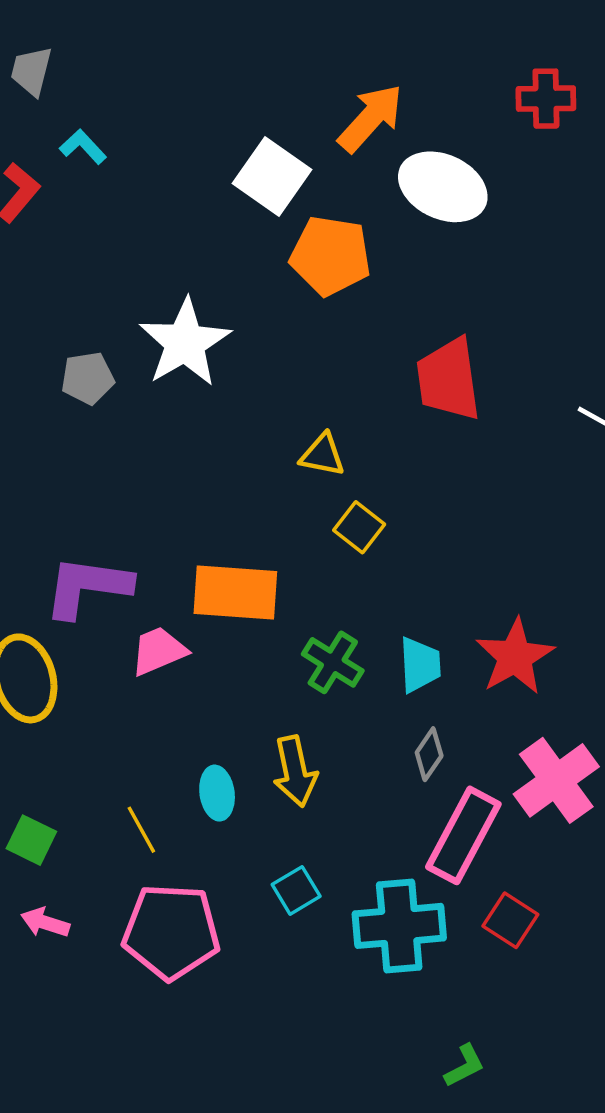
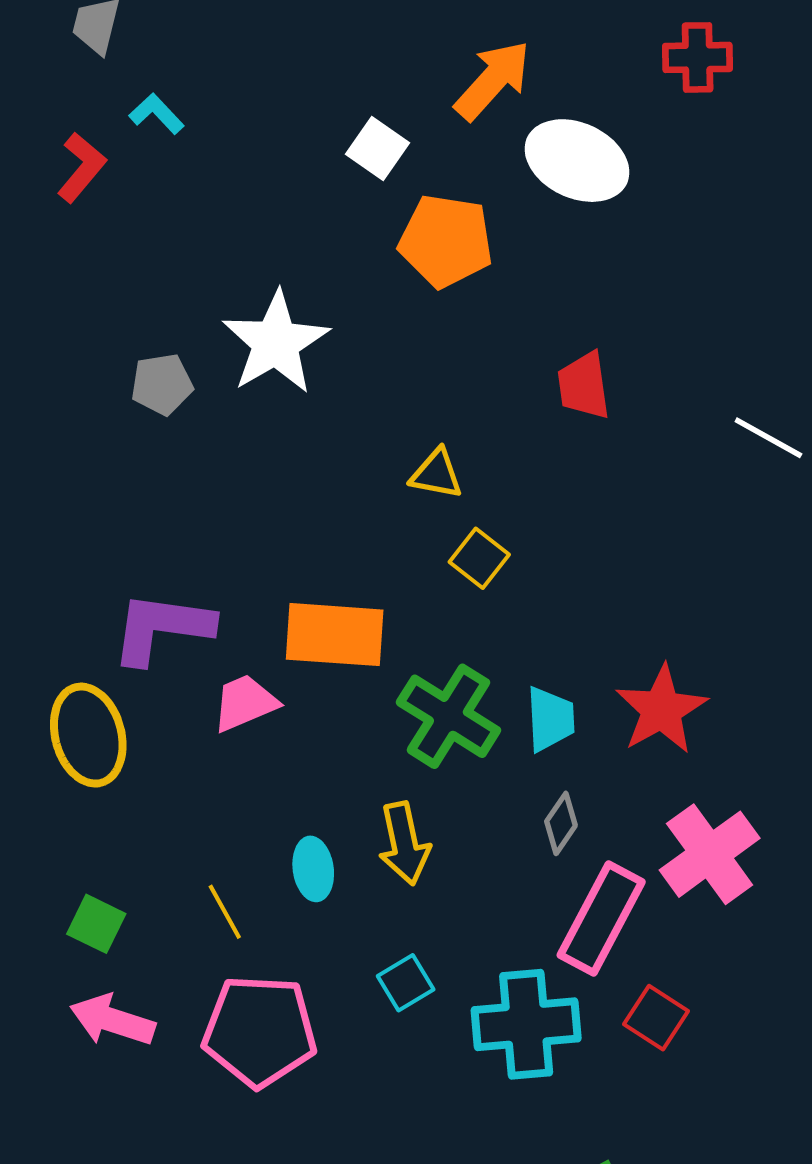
white square: (272, 176) -> (377, 149), size x0.7
red trapezoid: (449, 379) -> (584, 386), size x0.7
green cross: (333, 662) -> (448, 716), size x1.4
pink arrow: (45, 923) -> (112, 1020), size x1.5

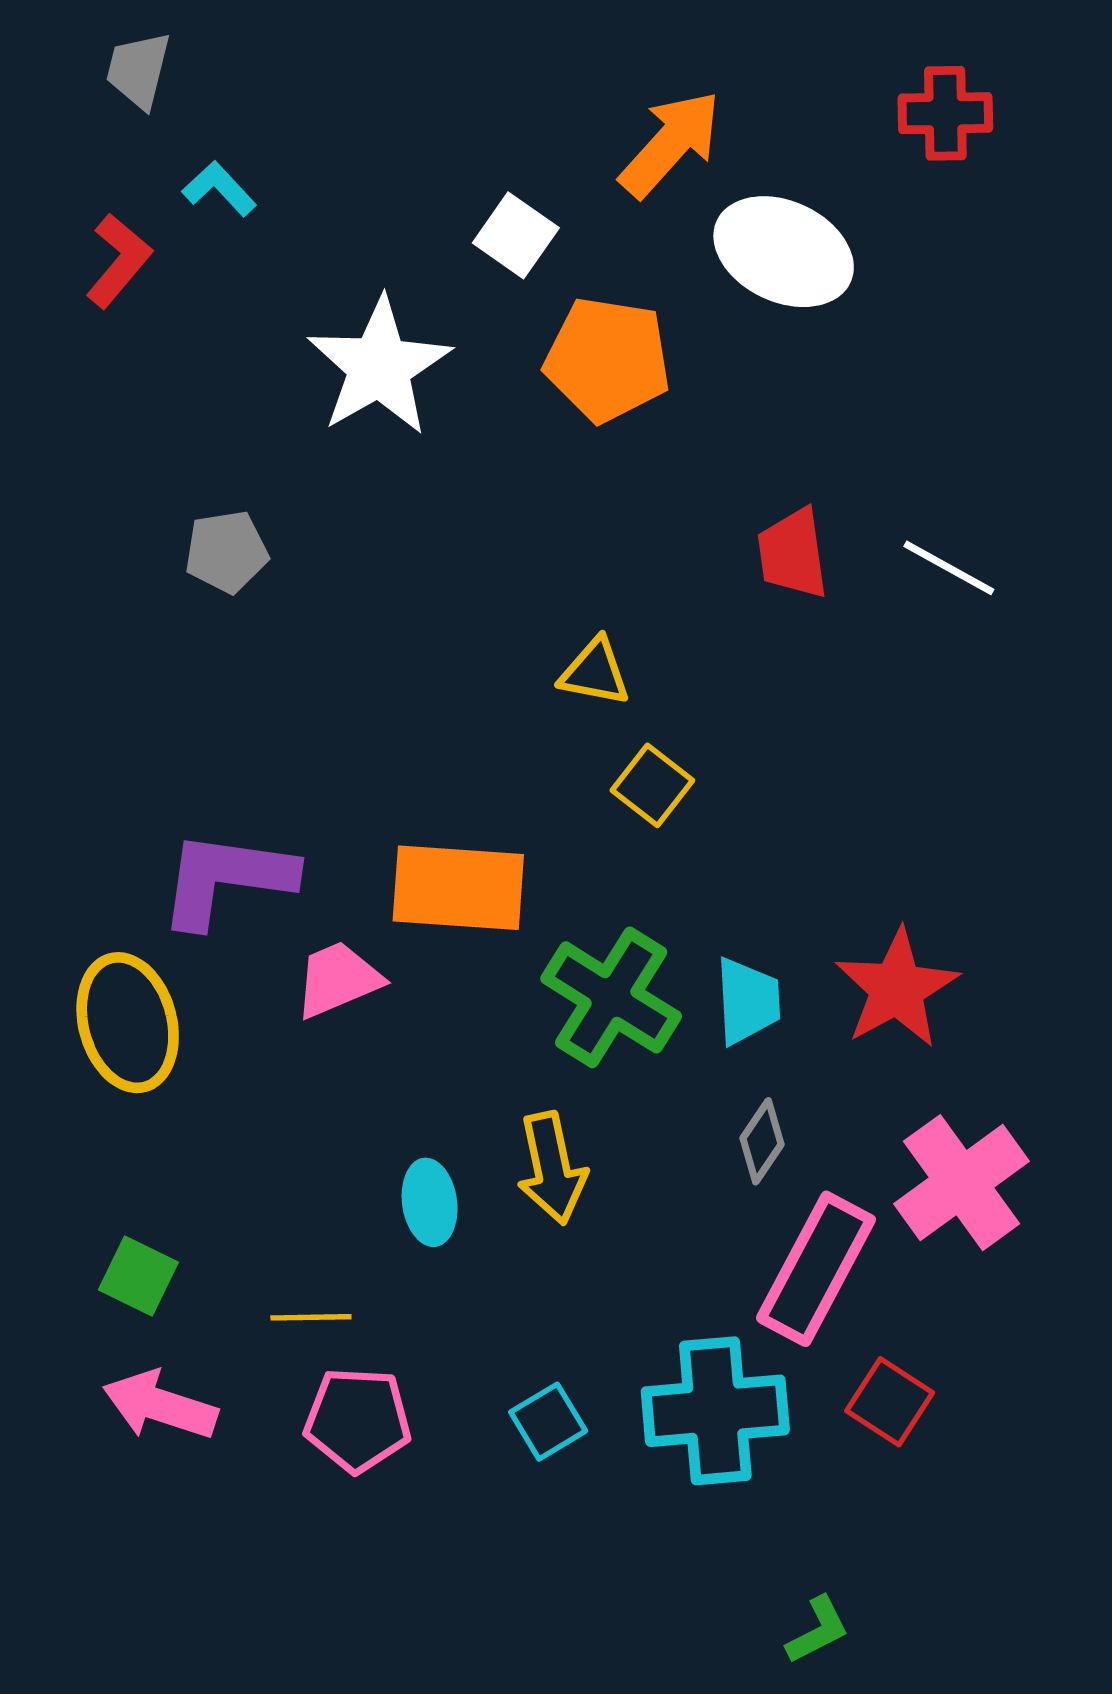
white star: (276, 343) -> (379, 367), moved
white line: (768, 438) -> (949, 568), moved
yellow line: (225, 912) -> (311, 1317), moved, turned -62
cyan square: (406, 983) -> (548, 1422), moved
pink pentagon: (260, 1031) -> (358, 1420), size x0.7

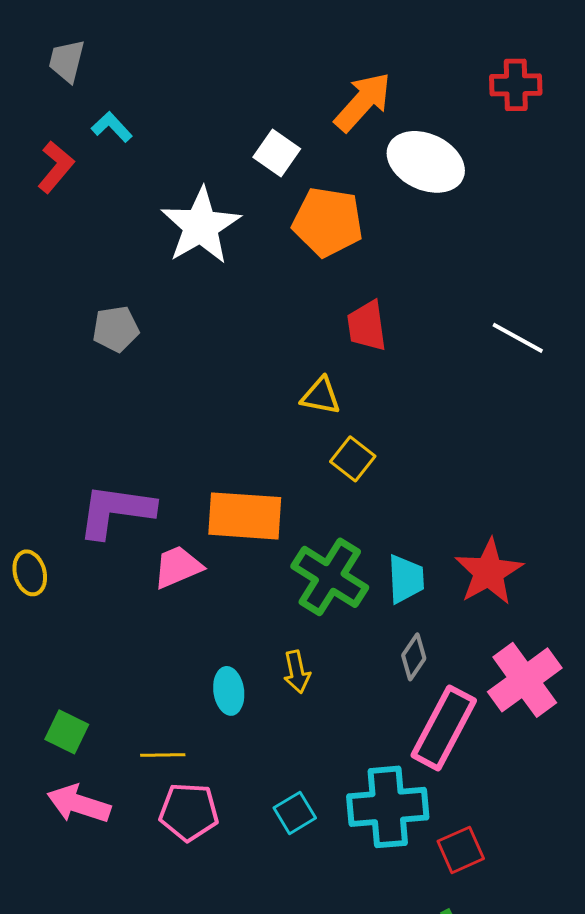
red trapezoid: (793, 554) -> (367, 326), moved
yellow ellipse: (128, 1023) -> (30, 573), moved, size x0.6
yellow arrow: (552, 1168) -> (297, 672), size x0.7
red square: (890, 1402) -> (461, 850), moved, turned 33

